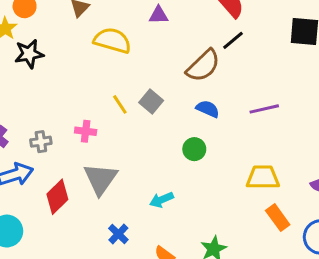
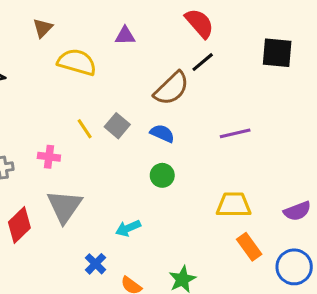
blue semicircle: (208, 109) -> (162, 133), moved
blue cross: (118, 234) -> (95, 264), moved

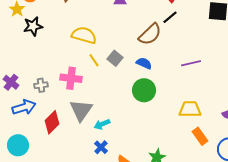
yellow semicircle: (77, 62) -> (84, 35), moved
pink cross: (49, 157) -> (71, 78), size x1.5
green circle: (162, 175) -> (144, 90), size x1.5
cyan arrow: (128, 228) -> (102, 124), moved

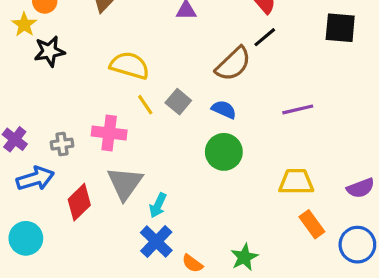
cyan arrow: (102, 124) -> (158, 205), turned -42
blue cross: (101, 147) -> (156, 241), size x1.5

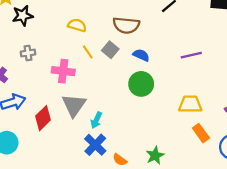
brown semicircle: (233, 64) -> (126, 25), moved, turned 50
yellow semicircle: (130, 65) -> (77, 25), size x0.7
gray cross: (62, 144) -> (28, 53), moved

